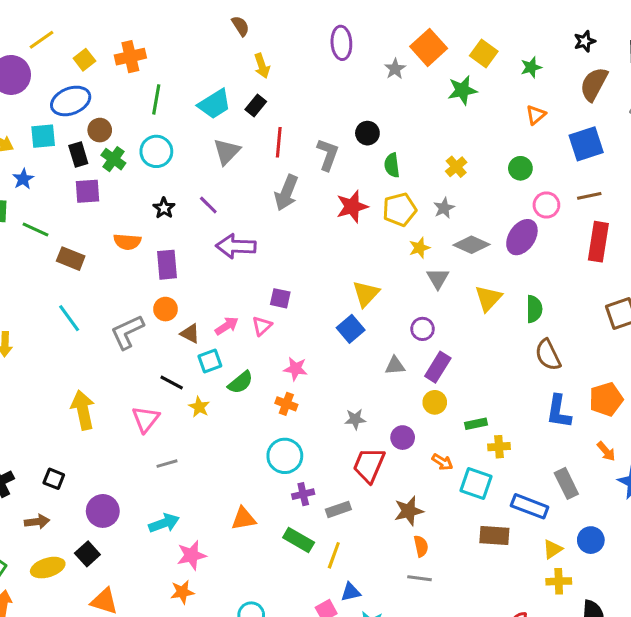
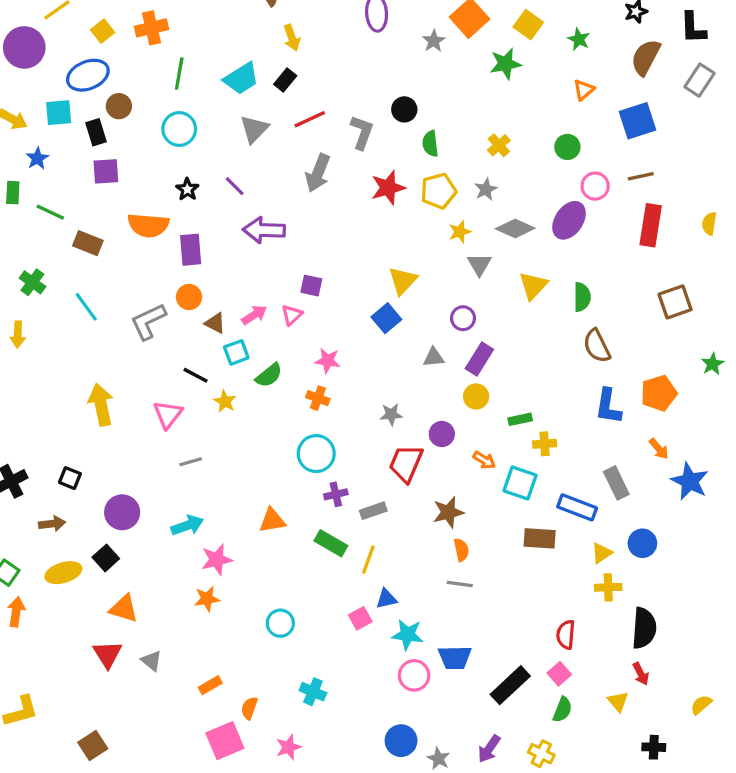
green star: (531, 67) -> (579, 39), turned -30
red line: (279, 142) -> (310, 119), turned 60
green cross: (113, 159) -> (32, 282), moved
orange semicircle: (127, 242) -> (148, 225), size x1.4

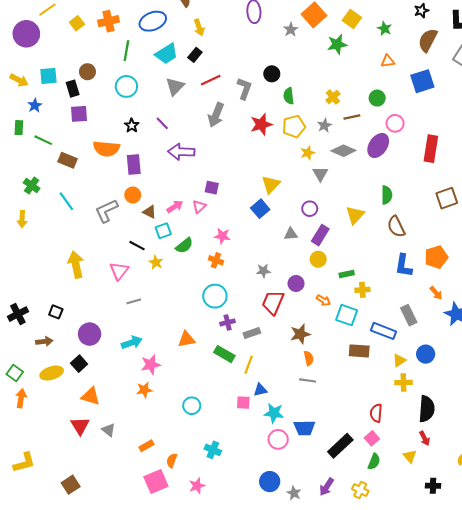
blue ellipse: (88, 75) -> (153, 21), moved
orange triangle: (584, 90) -> (388, 61), turned 32
brown line: (641, 176) -> (352, 117), moved
yellow triangle: (533, 286) -> (355, 215), moved
pink square: (360, 618) -> (243, 403), turned 32

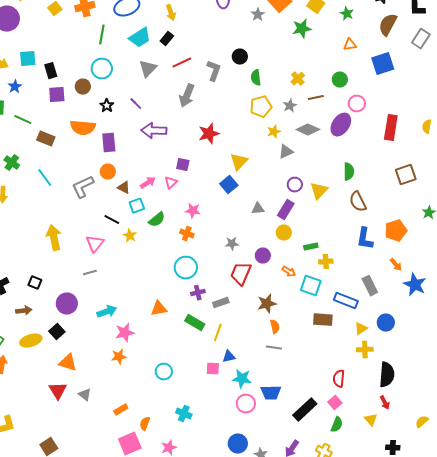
brown circle: (87, 72) -> (83, 87), moved
red star: (261, 124) -> (209, 134), moved
gray triangle: (320, 174) -> (286, 152), turned 35
purple circle: (310, 209) -> (295, 185), moved
gray line: (134, 301) -> (90, 273), moved

